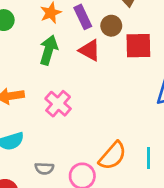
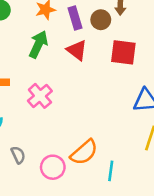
brown circle: (111, 26) -> (101, 20), moved
cyan line: (149, 158) -> (111, 171), moved
gray semicircle: (44, 168) -> (18, 155), turned -126

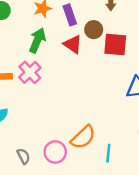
brown circle: (101, 20) -> (94, 30), moved
pink cross: (40, 96) -> (30, 72), moved
gray semicircle: (18, 155) -> (23, 156), moved

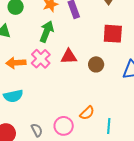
brown circle: (94, 30) -> (96, 64), moved
red triangle: (73, 44) -> (69, 57), moved, turned -36
orange semicircle: (83, 137) -> (87, 113), size x0.7

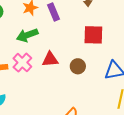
green arrow: (47, 31) -> (27, 35), turned -130

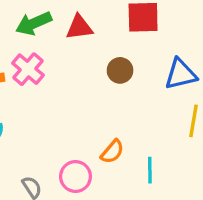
red triangle: (50, 59) -> (79, 27), moved

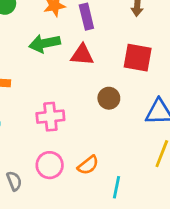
pink cross: (28, 69) -> (50, 117), moved, turned 32
pink circle: (76, 176) -> (50, 165), moved

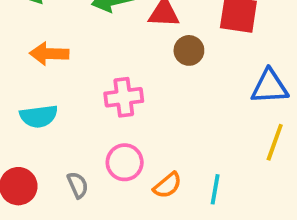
brown circle: (109, 98) -> (189, 50), moved
orange semicircle: (88, 165) -> (168, 185), moved

